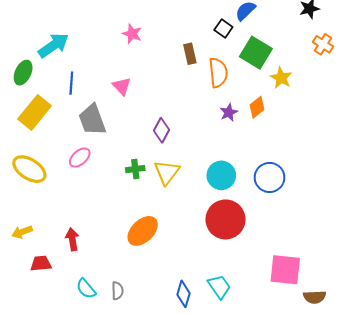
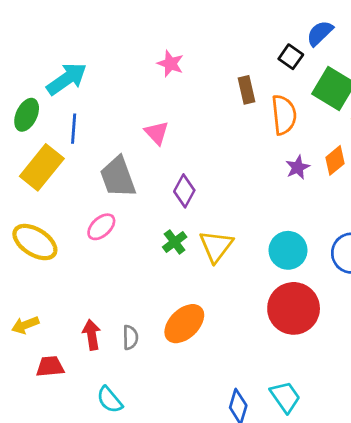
blue line: (71, 83) -> (74, 129), moved
purple diamond: (162, 130) -> (184, 191), moved
green cross: (135, 169) -> (175, 242), turned -30
gray semicircle: (117, 291) -> (130, 337), moved

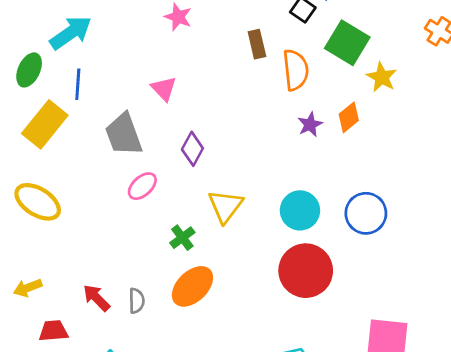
pink ellipse: (101, 227) -> (142, 186), moved
green cross: (175, 242) -> (182, 238), moved
red arrow: (92, 335) -> (96, 298), turned -36

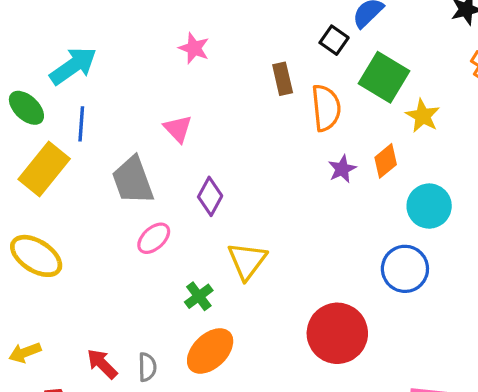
green ellipse: (29, 70) -> (26, 108), turned -72
cyan circle: (300, 210) -> (429, 206), moved

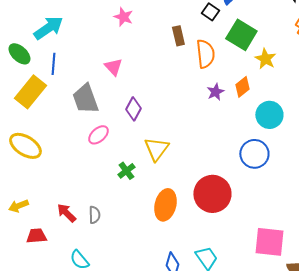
orange ellipse: (210, 351) -> (165, 205), moved, turned -32

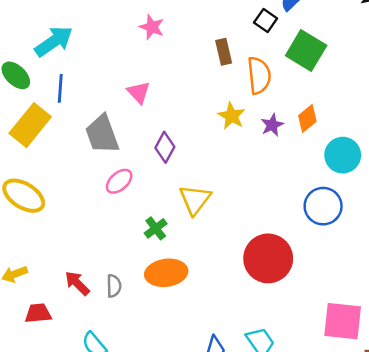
yellow star: (265, 59) -> (232, 116), moved
orange ellipse: (165, 205) -> (166, 273), moved, turned 68

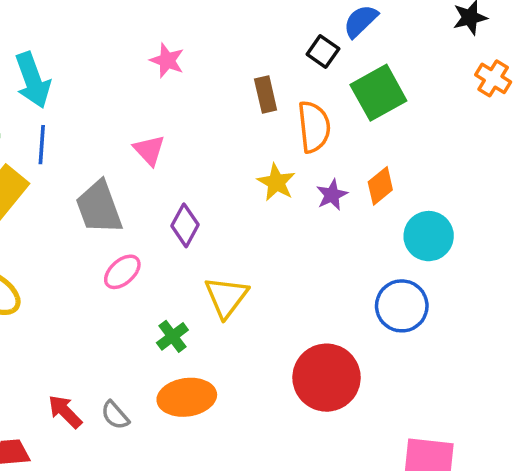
cyan arrow: (54, 41) -> (33, 80), turned 105
green square: (306, 51) -> (378, 93), turned 30
gray semicircle: (114, 286) -> (115, 415), turned 140

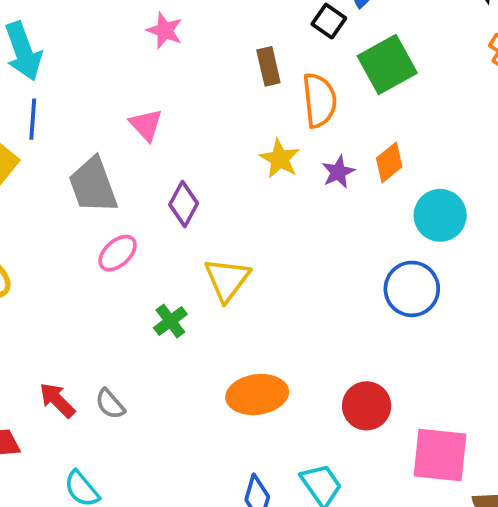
red circle: (327, 378) -> (367, 406), moved, size x0.7
orange ellipse: (187, 397) -> (257, 395), moved

